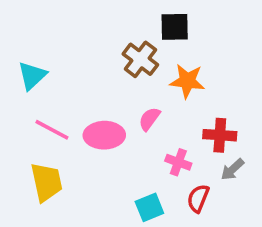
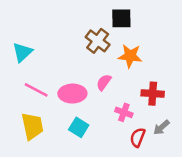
gray arrow: (232, 169) -> (161, 127), moved
cyan square: (149, 207) -> (79, 127), moved, turned -36

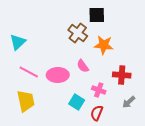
pink semicircle: (104, 82) -> (83, 66), turned -72
cyan square: (79, 127) -> (77, 102), moved
red semicircle: (138, 137) -> (97, 113), moved

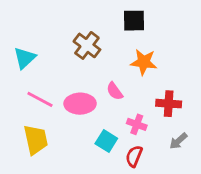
brown cross: (78, 33) -> (87, 45), moved

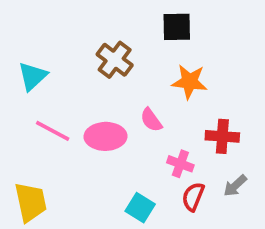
yellow trapezoid: (36, 140) -> (31, 202), moved
cyan square: (106, 141) -> (140, 208), moved
red semicircle: (134, 156) -> (193, 197), moved

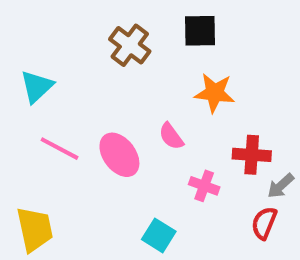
brown cross: (115, 60) -> (130, 45), moved
pink ellipse: (106, 136) -> (119, 155), turned 54
gray arrow: (235, 186) -> (281, 186), moved
red semicircle: (193, 197) -> (264, 223), moved

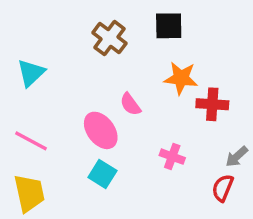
pink semicircle: (171, 136) -> (130, 104), moved
pink line: (59, 149) -> (31, 141), moved
red cross: (252, 155) -> (212, 104), moved
cyan square: (159, 235) -> (102, 174), moved

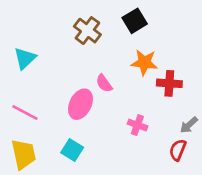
black square: (169, 26) -> (135, 21), turned -30
pink ellipse: (101, 130) -> (80, 104), turned 64
cyan square: (102, 174) -> (72, 150), moved

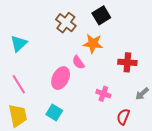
orange star: (144, 62) -> (93, 44), moved
pink line: (25, 113) -> (19, 84), turned 30
red semicircle: (178, 150) -> (123, 117), moved

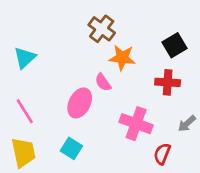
black square: (101, 15) -> (174, 45), moved
brown cross: (66, 23) -> (102, 29), moved
pink cross: (103, 94) -> (136, 124), size x1.6

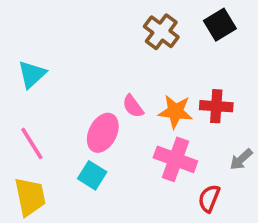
brown cross: (102, 29) -> (161, 32), moved
black square: (174, 45) -> (220, 25), moved
orange star: (122, 58) -> (175, 112), moved
cyan square: (71, 148) -> (92, 175), moved

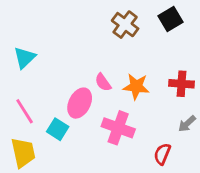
red cross: (216, 106) -> (182, 84), moved
pink cross: (175, 159) -> (118, 128), moved
cyan square: (92, 175) -> (58, 129), moved

